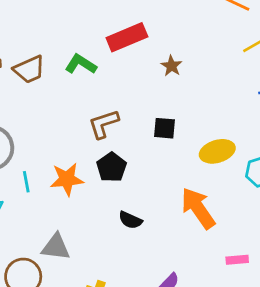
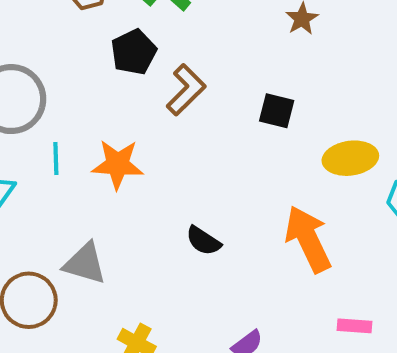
brown L-shape: (104, 124) -> (186, 90), turned 144
black pentagon: (112, 167) -> (134, 52), moved

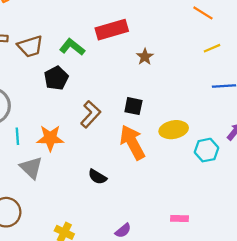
brown L-shape: (186, 90) -> (91, 114), moved
orange arrow: (308, 239) -> (132, 142), moved
gray triangle: (85, 263) -> (31, 168), moved, turned 30

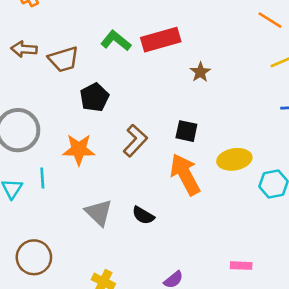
green L-shape: (72, 47) -> (116, 41), moved
cyan line: (17, 136) -> (42, 178), moved
orange star: (50, 138) -> (79, 149), moved
gray triangle: (31, 168) -> (99, 213), moved

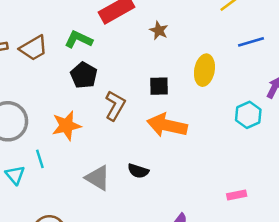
green L-shape: (116, 41) -> (79, 39), moved
black pentagon: (94, 97) -> (84, 75), moved
yellow ellipse: (234, 159) -> (204, 70), moved, turned -56
orange arrow: (185, 174) -> (167, 125), turned -36

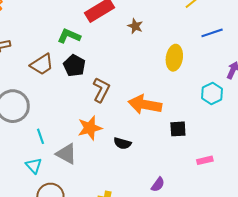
brown trapezoid: (34, 48) -> (42, 64), moved
black square: (159, 86) -> (178, 129), moved
orange star: (66, 126) -> (90, 128), moved
cyan triangle: (15, 175) -> (34, 166), moved
gray triangle: (98, 178) -> (66, 154), moved

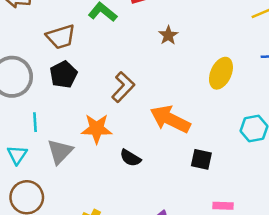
brown star: (135, 26) -> (168, 35), moved
black pentagon: (74, 66) -> (63, 75), moved
gray triangle: (66, 154) -> (60, 152), turned 30

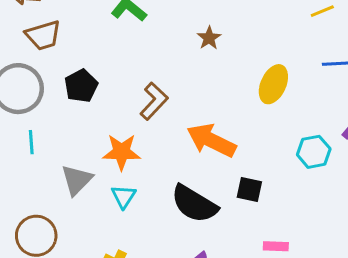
brown trapezoid: (61, 37) -> (43, 35), moved
cyan line: (35, 122) -> (31, 142), moved
cyan triangle: (17, 155) -> (124, 196), moved
black semicircle: (130, 158) -> (194, 204), moved, size x1.8

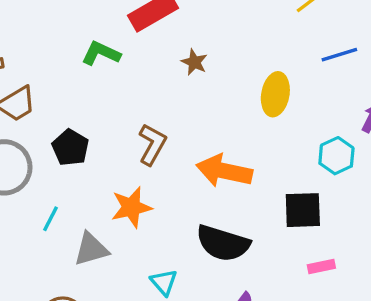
cyan line: (31, 142) -> (51, 219), moved, turned 45
gray triangle: (77, 180) -> (91, 249), turned 44
black square: (249, 189) -> (303, 210), moved, size x1.4
cyan triangle: (124, 196) -> (164, 282), moved

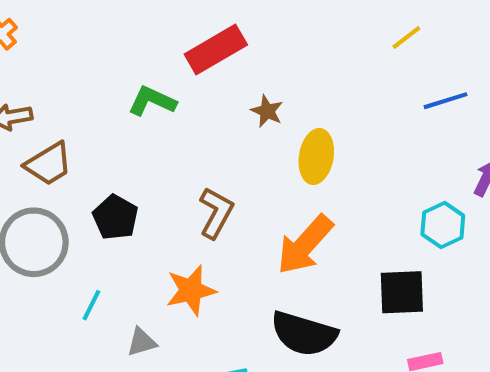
yellow ellipse: (275, 94) -> (316, 156), moved
orange arrow: (224, 171) -> (305, 245), turned -60
gray triangle: (91, 249) -> (142, 342), size x0.7

